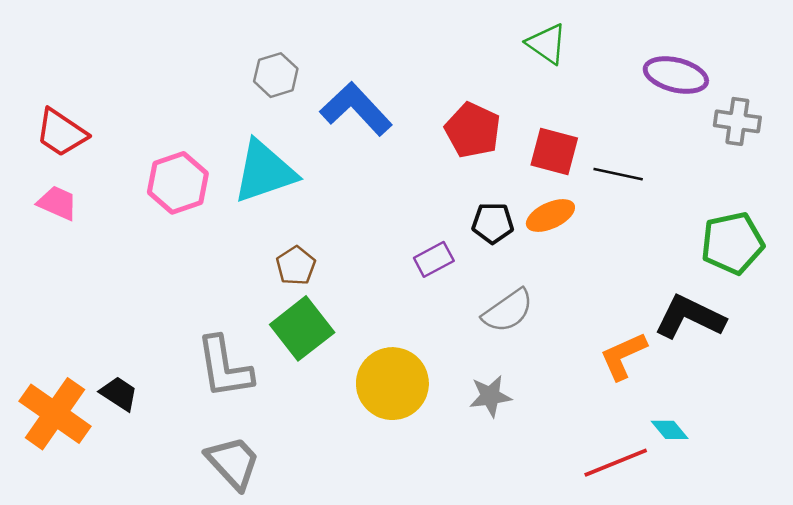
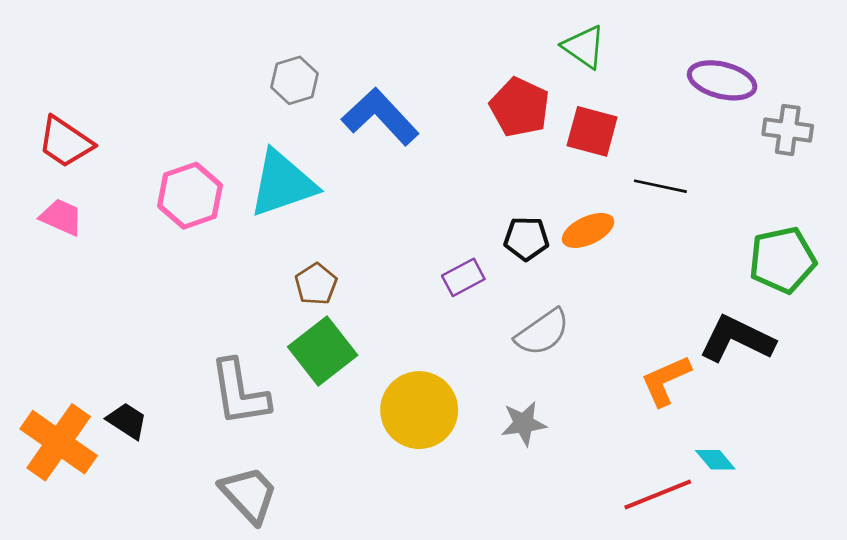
red pentagon: (473, 130) -> (520, 107), moved
red square: (554, 152) -> (592, 131), moved

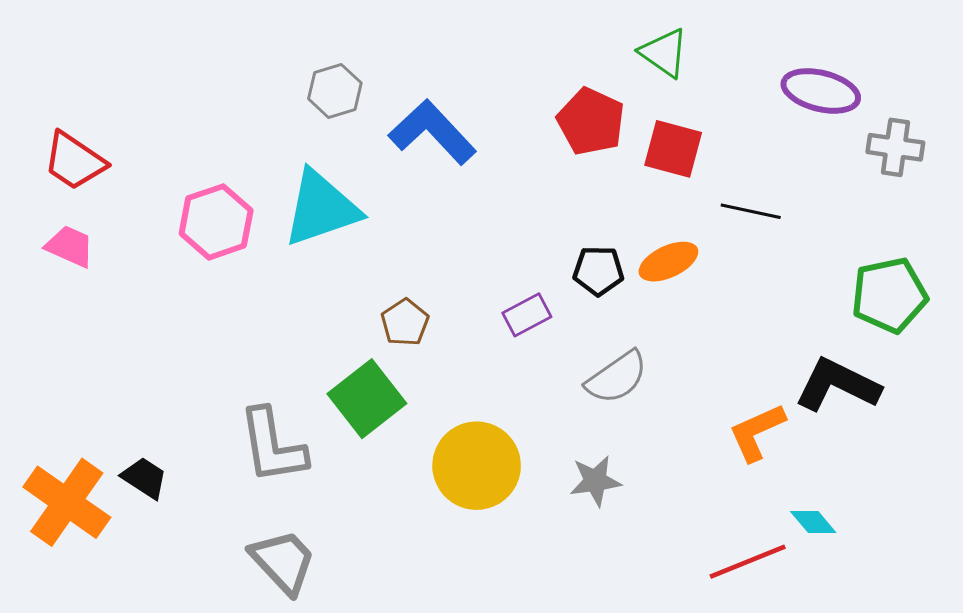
brown pentagon: (316, 284) -> (405, 322), moved

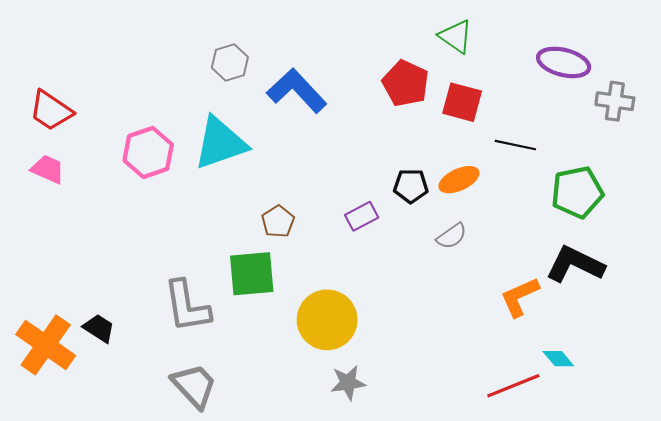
green pentagon: (889, 295) -> (577, 192), moved
gray semicircle: (617, 377) -> (452, 236), moved, size x0.7
green square: (367, 399) -> (252, 274), turned 33
gray star: (595, 481) -> (348, 383), moved

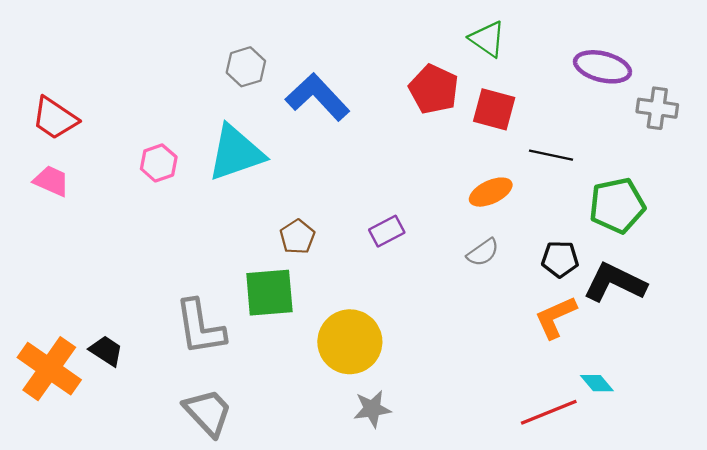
pink hexagon: (148, 152) -> (159, 163), size x0.7
black pentagon: (411, 186) -> (560, 259), moved

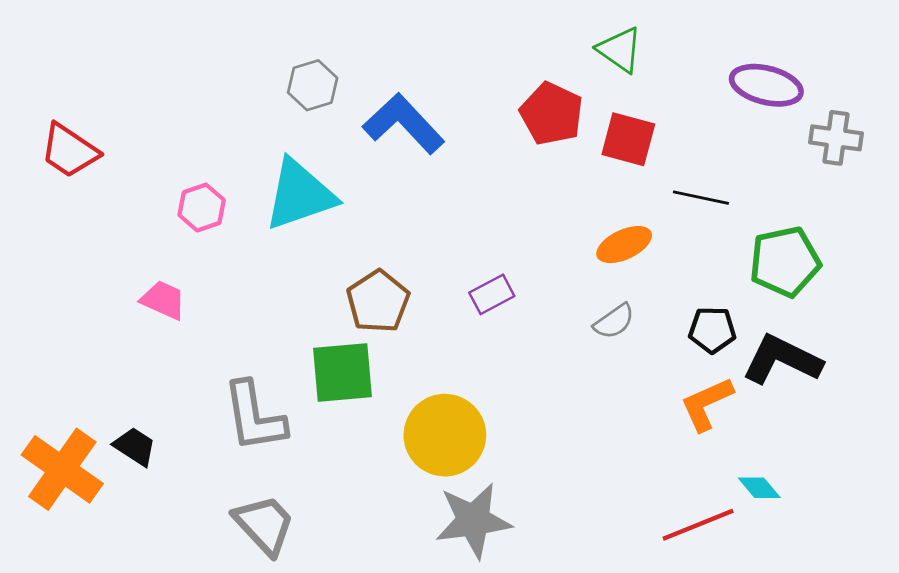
pink trapezoid: (51, 181) -> (163, 300), moved
brown pentagon: (297, 237) -> (378, 301), size x1.4
gray star: (372, 409) -> (473, 520), size x1.6

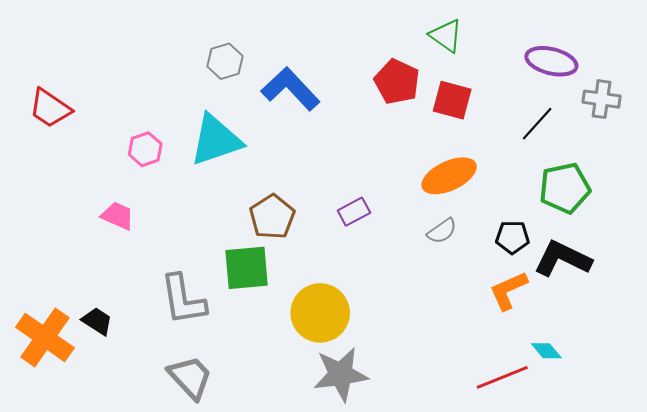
black line: (701, 198) -> (537, 124), moved, turned -60
orange ellipse: (624, 245) -> (449, 176), size x1.4

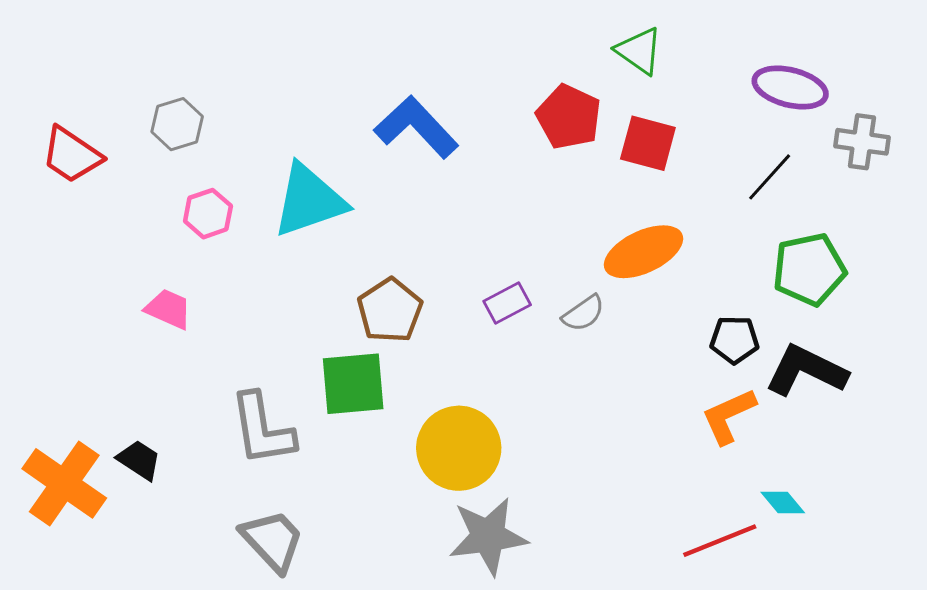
gray hexagon: (225, 61) -> (177, 124), moved
gray semicircle: (442, 231) -> (583, 313), moved

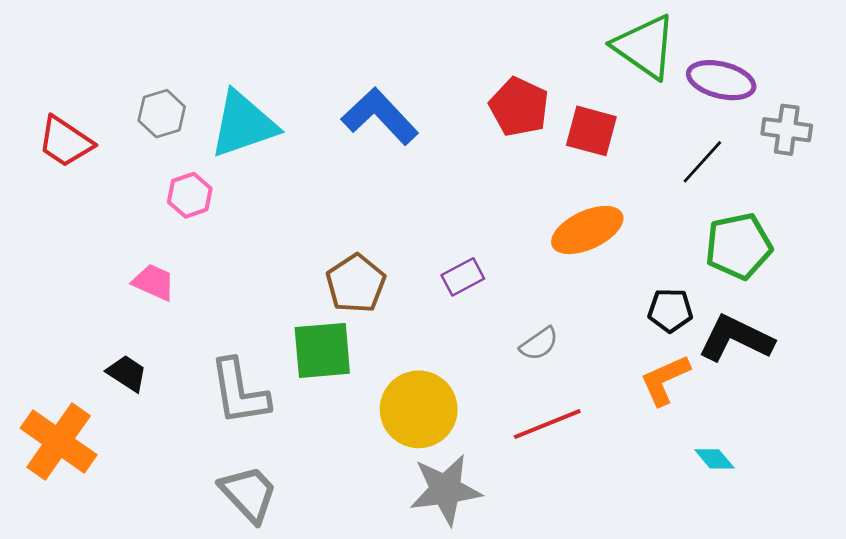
green triangle: (639, 51) -> (645, 47), moved, size x1.5
cyan triangle: (309, 200) -> (243, 124), moved
gray semicircle: (583, 313) -> (539, 344), moved
black trapezoid: (139, 460) -> (127, 373), moved
red line: (720, 541) -> (547, 424), moved

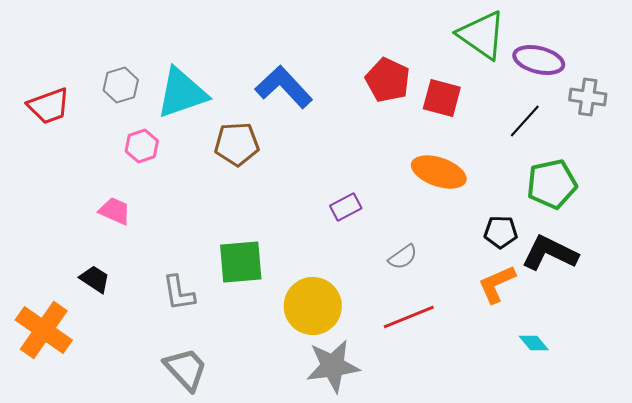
red trapezoid: (65, 142) -> (49, 106), turned -54
orange ellipse: (587, 230) -> (439, 172), turned 44
brown pentagon: (356, 284) -> (237, 144), moved, turned 30
gray L-shape: (239, 392) -> (179, 293), size x0.7

